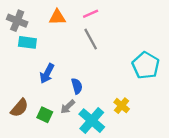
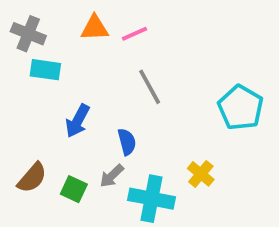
pink line: (91, 14) -> (134, 34), moved
gray line: (91, 39) -> (150, 87), moved
cyan cross: (92, 121) -> (152, 199), turned -30

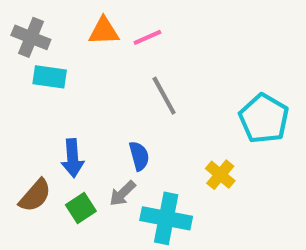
blue arrow: (78, 121) -> (73, 158), moved, turned -32
yellow cross: (201, 174) -> (220, 175), moved
green square: (74, 189) -> (81, 208), turned 32

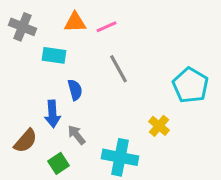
cyan rectangle: (50, 77) -> (54, 55), moved
blue semicircle: (139, 156) -> (75, 90), moved
gray arrow: (122, 193) -> (76, 135), moved, turned 95
green square: (81, 208) -> (58, 163), moved

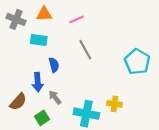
orange triangle: (75, 22) -> (44, 14), moved
yellow cross: (159, 126) -> (114, 104), moved, turned -32

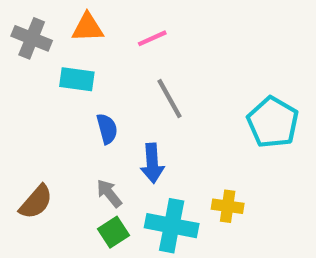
blue arrow: (38, 82) -> (152, 163), moved
green square: (42, 118) -> (113, 232), moved

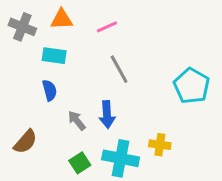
blue semicircle: (107, 129) -> (50, 90), moved
gray arrow: (109, 193) -> (77, 121), moved

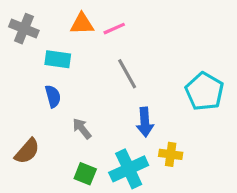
orange triangle: (62, 19) -> (82, 24), moved
blue arrow: (107, 115) -> (145, 122), moved
cyan cross: (121, 158) -> (129, 169), turned -36
green square: (80, 163) -> (85, 174), turned -35

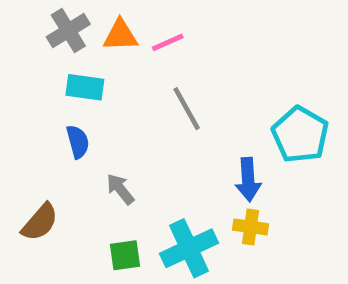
gray cross: (24, 29) -> (68, 31), moved, turned 36
blue arrow: (145, 122) -> (248, 180), moved
green square: (85, 174) -> (125, 255), turned -30

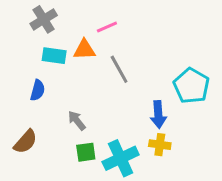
orange triangle: (120, 35) -> (84, 50), moved
blue semicircle: (78, 142) -> (38, 90), moved, turned 30
green square: (125, 255) -> (86, 152), moved

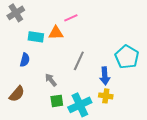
gray cross: (44, 19) -> (16, 13), moved
gray line: (119, 69) -> (79, 61), moved, turned 54

